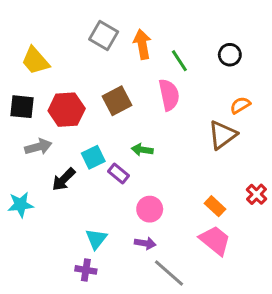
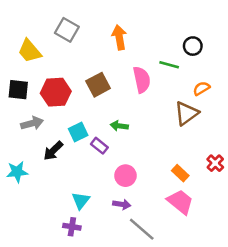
gray square: (104, 35) -> (67, 30), moved
green line: (179, 61) -> (169, 65), moved, turned -42

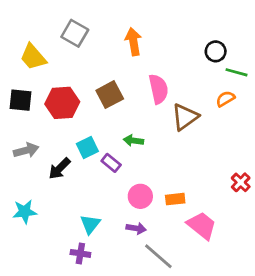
green line: (169, 65) -> (236, 72), moved
brown triangle: (187, 113) -> (185, 117), moved
gray arrow: (32, 123) -> (26, 150), moved
cyan star: (17, 172) -> (25, 212), moved
orange rectangle: (180, 173) -> (175, 199), moved, turned -49

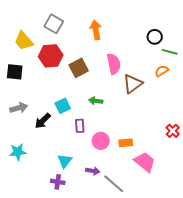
red hexagon: (62, 103) -> (51, 56), moved
purple rectangle: (111, 163) -> (80, 126), moved, turned 48
purple arrow: (136, 228) -> (93, 171), moved

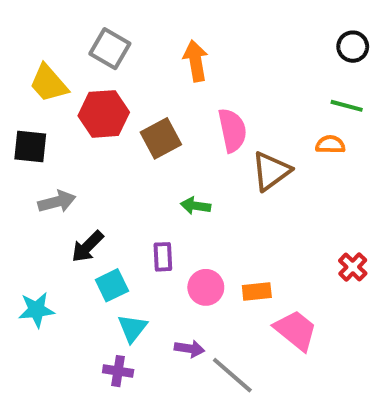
black circle: (155, 37) -> (353, 47), moved
orange semicircle: (162, 71) -> (330, 145), turned 32
cyan square: (63, 106) -> (112, 285), moved
gray arrow: (19, 108) -> (57, 202), moved

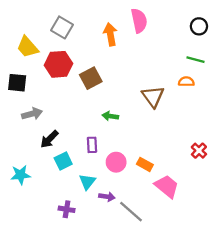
pink semicircle: (232, 130) -> (139, 21), moved
brown triangle: (271, 171) -> (153, 97), turned -30
orange rectangle: (257, 291) -> (145, 164), turned 35
cyan triangle: (132, 328) -> (87, 182), moved

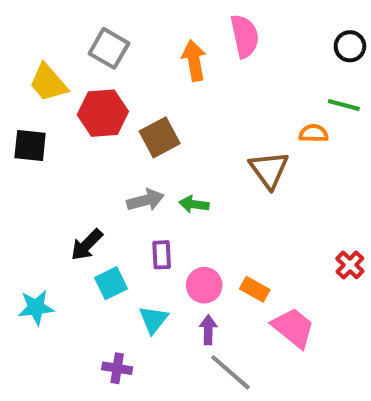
orange semicircle: (186, 82) -> (313, 133), moved
gray arrow: (32, 114) -> (145, 200), moved
purple arrow: (107, 197) -> (208, 330), moved, turned -98

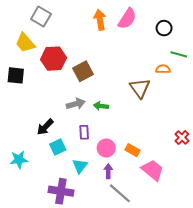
pink semicircle: (245, 36) -> (127, 19), turned 45
black circle: (350, 46) -> (164, 28), moved
gray square: (109, 48) -> (41, 16), moved
orange arrow: (194, 60) -> (100, 20), moved
purple cross: (117, 368) -> (61, 191), size x1.6

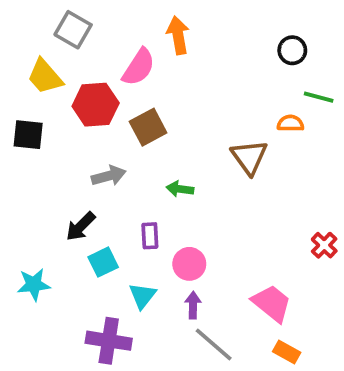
pink semicircle: (127, 19) -> (139, 67), moved
gray arrow: (76, 104) -> (109, 176), moved
orange rectangle: (132, 150) -> (287, 352), moved

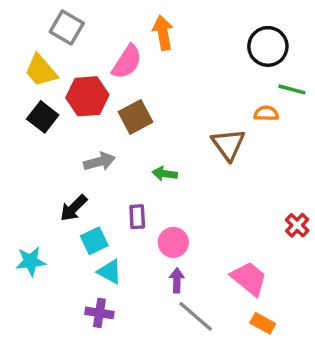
black circle: (292, 50) -> (268, 46), size x1.5
black square: (28, 135) -> (43, 117), moved, turned 32
cyan triangle: (142, 296) -> (110, 272), moved, turned -40
purple cross: (109, 341) -> (99, 313), size x0.7

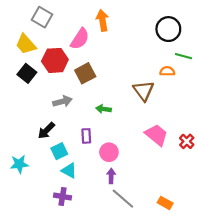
pink trapezoid: (249, 279) -> (156, 135), moved

